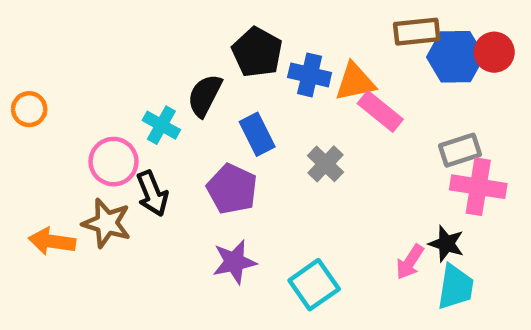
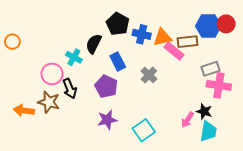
brown rectangle: (417, 32) -> (188, 42), moved
orange circle: (29, 109) -> (12, 42), moved

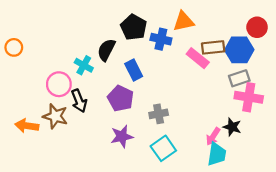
blue hexagon: (208, 26) -> (239, 50), moved
orange triangle: (162, 37) -> (183, 21), moved
gray cross: (149, 75) -> (159, 114), moved, turned 35
cyan trapezoid: (208, 131) -> (217, 154), moved

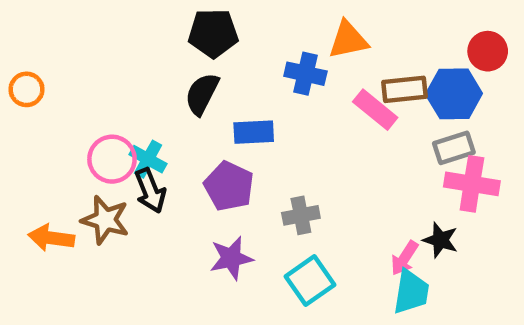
black pentagon: (134, 27) -> (213, 33), moved, turned -30
cyan cross: (84, 65) -> (148, 159), moved
blue rectangle: (134, 70) -> (254, 132), turned -66

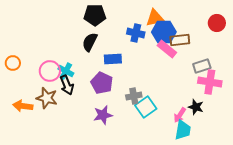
orange circle: (27, 89) -> (13, 63), moved
blue hexagon: (454, 94) -> (164, 32), moved
cyan square: (310, 281) -> (146, 107), moved

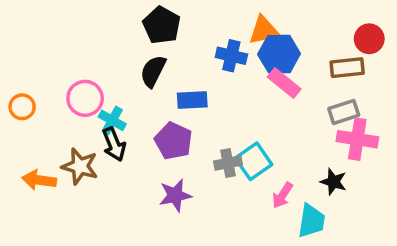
black pentagon: (95, 15) -> (162, 25), turned 30
brown rectangle: (180, 40) -> (347, 68), moved
pink circle: (50, 71) -> (85, 98), moved
cyan square: (146, 107) -> (254, 161), moved
pink arrow: (180, 115) -> (282, 195), moved

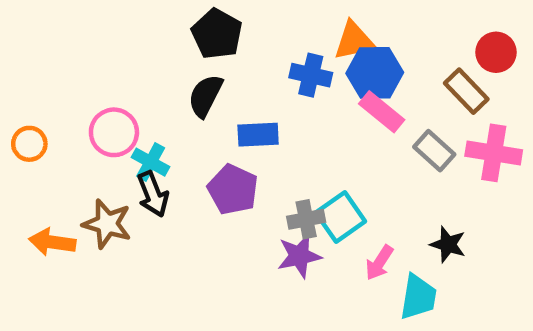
brown rectangle: (347, 68) -> (466, 91), turned 52
gray rectangle: (344, 112) -> (434, 151), moved, turned 60
pink cross: (357, 139) -> (494, 153), moved
purple star: (175, 195) -> (299, 256), moved

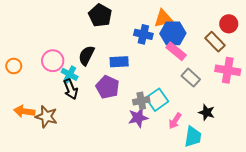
black semicircle: (205, 96) -> (86, 55), moved
gray rectangle: (434, 151) -> (191, 78), moved
brown star: (107, 224) -> (46, 117), moved

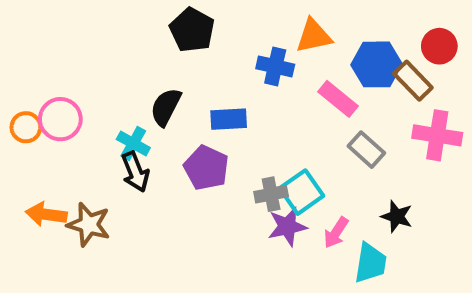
blue hexagon: (173, 33) -> (376, 64), moved
pink circle: (53, 61) -> (60, 119), moved
purple star: (138, 118) -> (287, 227), moved

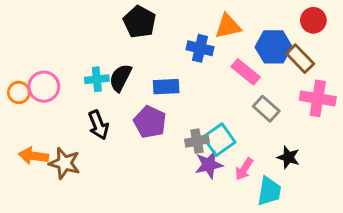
red circle: (439, 46) -> (313, 20), moved
cyan cross: (133, 143) -> (97, 79), moved, turned -35

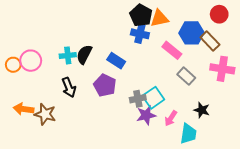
black pentagon: (140, 22) -> (141, 15), moved
blue rectangle: (166, 87) -> (116, 61), turned 36

